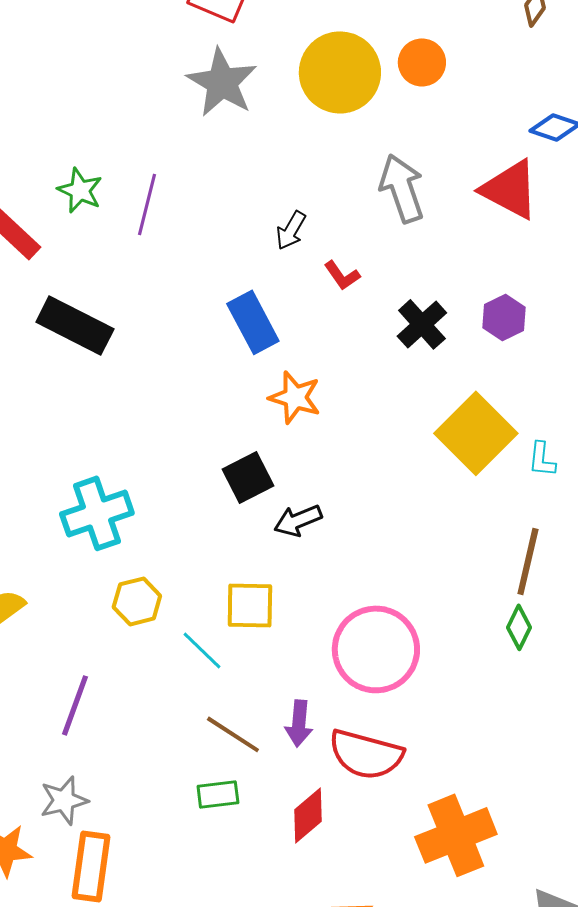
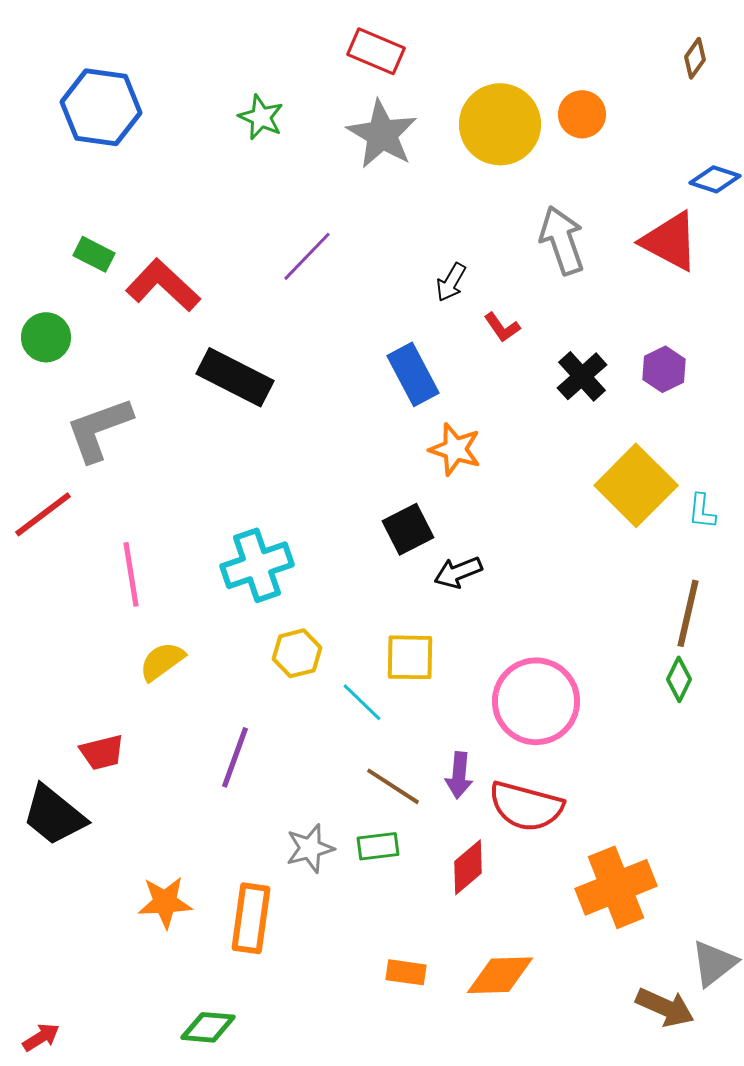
green star: (80, 190) -> (261, 117), moved
purple line: (147, 204) -> (307, 256), turned 30
gray star: (64, 800) -> (310, 848), moved

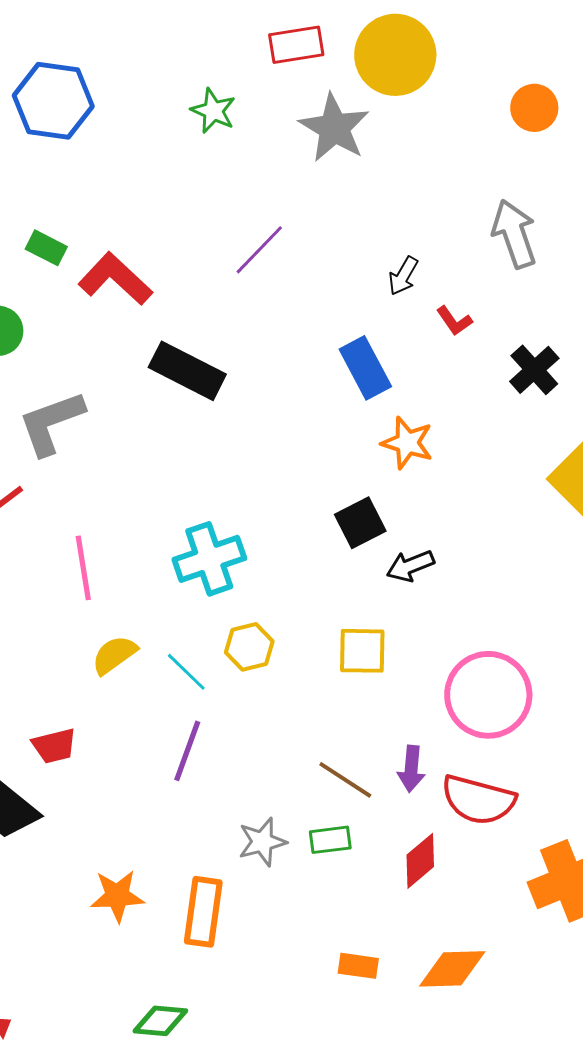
red rectangle: (376, 51) -> (296, 45), moved, turned -32
yellow circle: (500, 124) -> (395, 55), moved
cyan line: (362, 702) -> (186, 672), moved

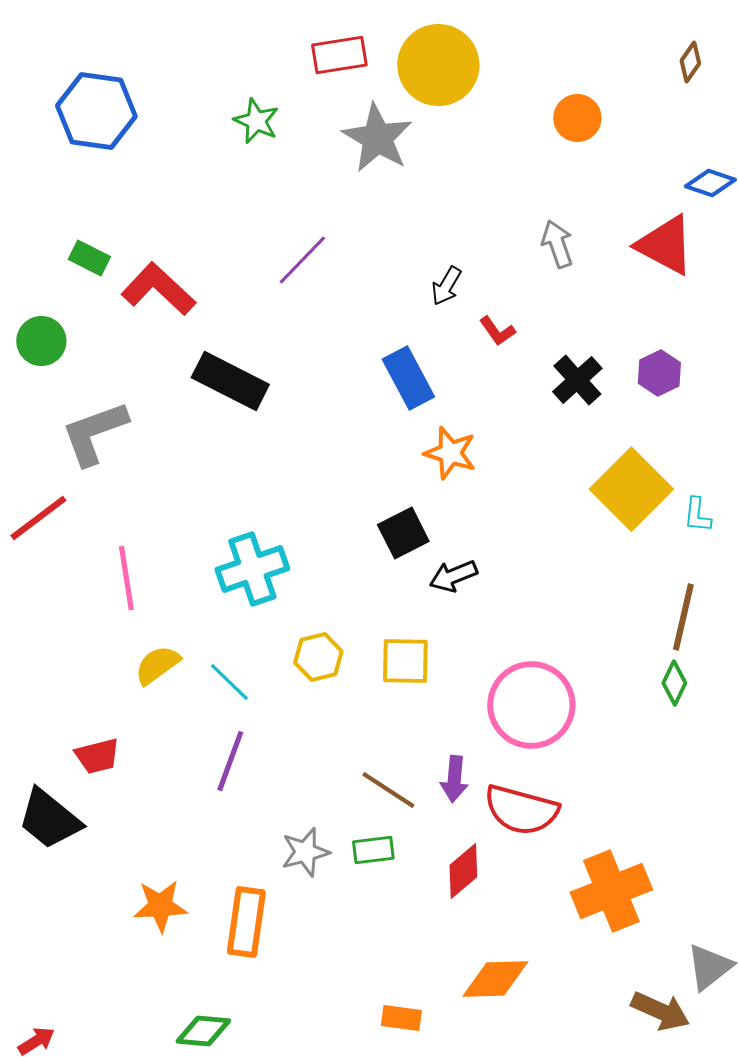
gray arrow: (514, 234) -> (557, 244), size x0.7
yellow hexagon: (249, 647) -> (318, 657), moved
orange rectangle: (358, 966) -> (401, 1018), moved

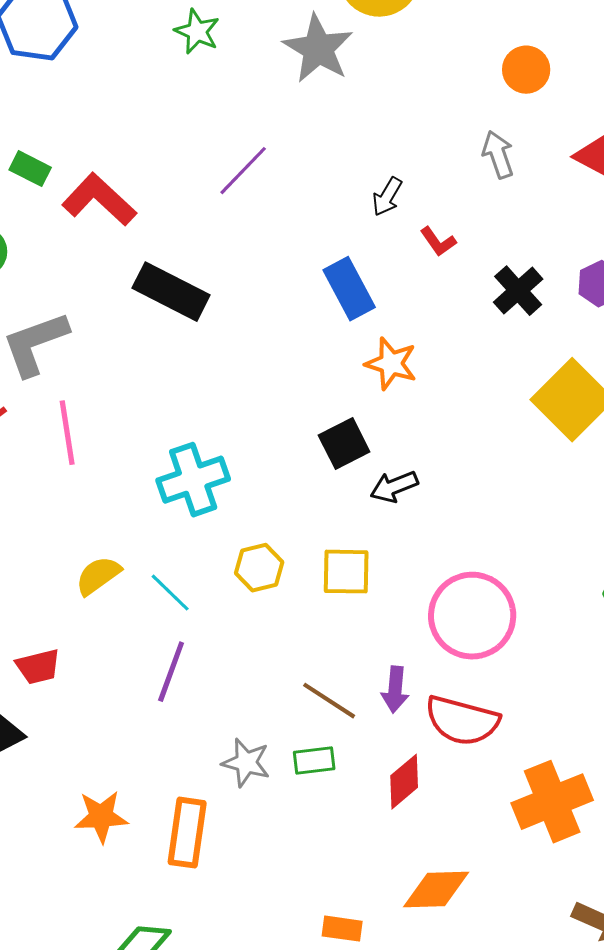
orange circle: (577, 118) -> (526, 70), moved
pink line: (126, 578) -> (67, 433), moved
gray star: (305, 852) -> (246, 763), turned 30

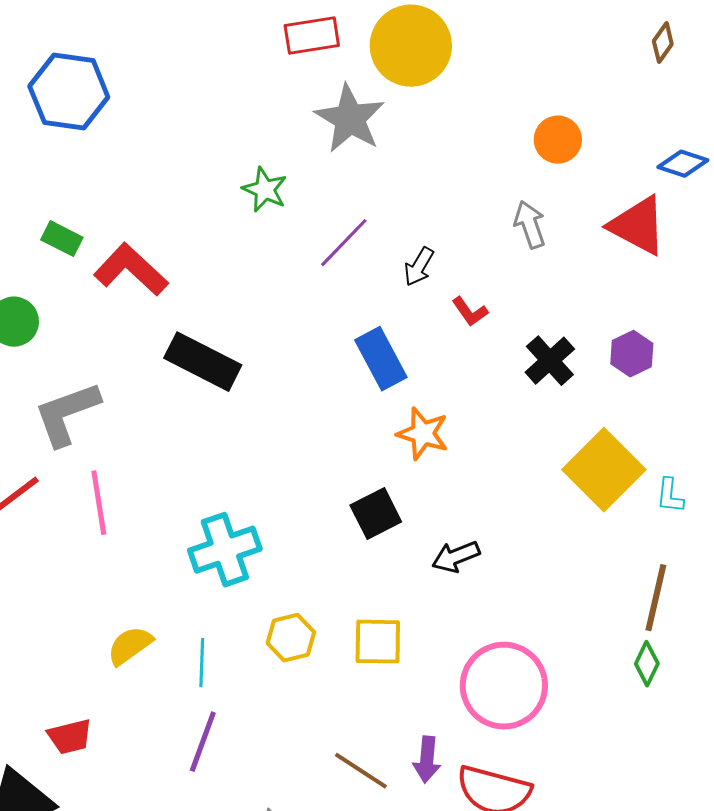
green star: (197, 32) -> (265, 190), moved
purple line: (243, 171) -> (344, 243), moved
black arrow: (394, 487) -> (456, 557), moved
cyan line: (170, 593) -> (202, 663), turned 48

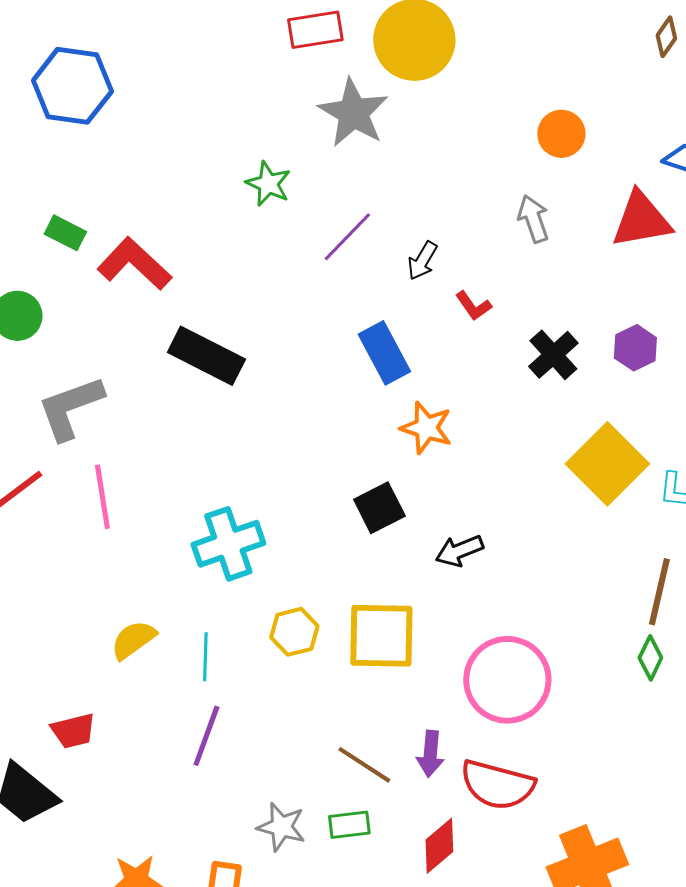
red triangle: (638, 226) -> (641, 220), turned -38
yellow square: (378, 642) -> (381, 636), size x1.4

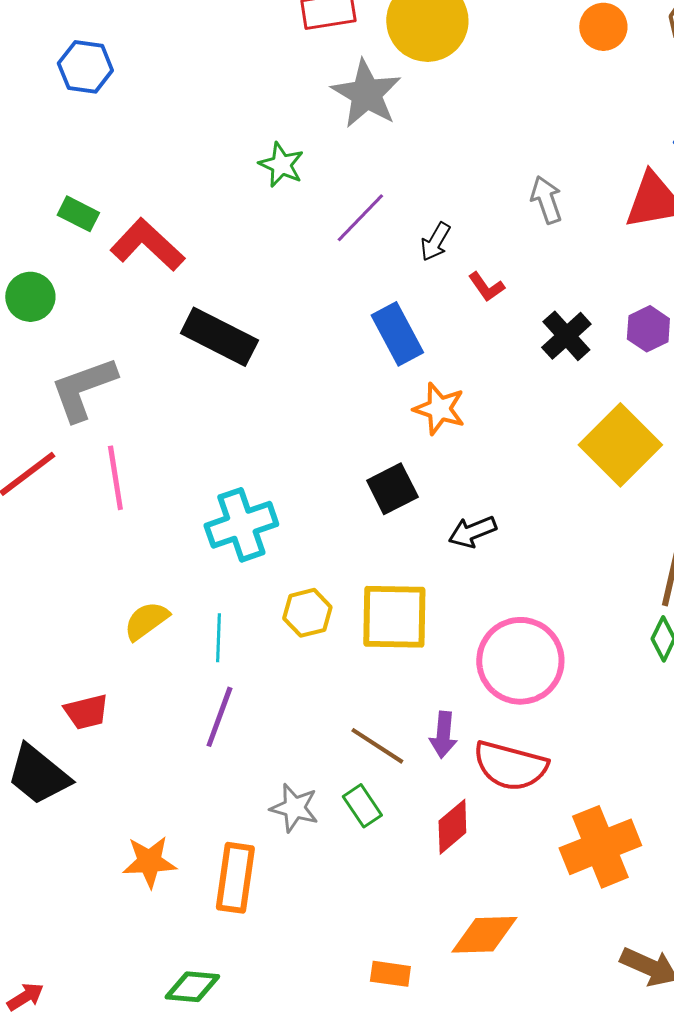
blue hexagon: (72, 86) -> (85, 67), size x0.7
orange circle: (561, 134) -> (603, 27), moved
green rectangle: (349, 825) -> (362, 806), turned 63

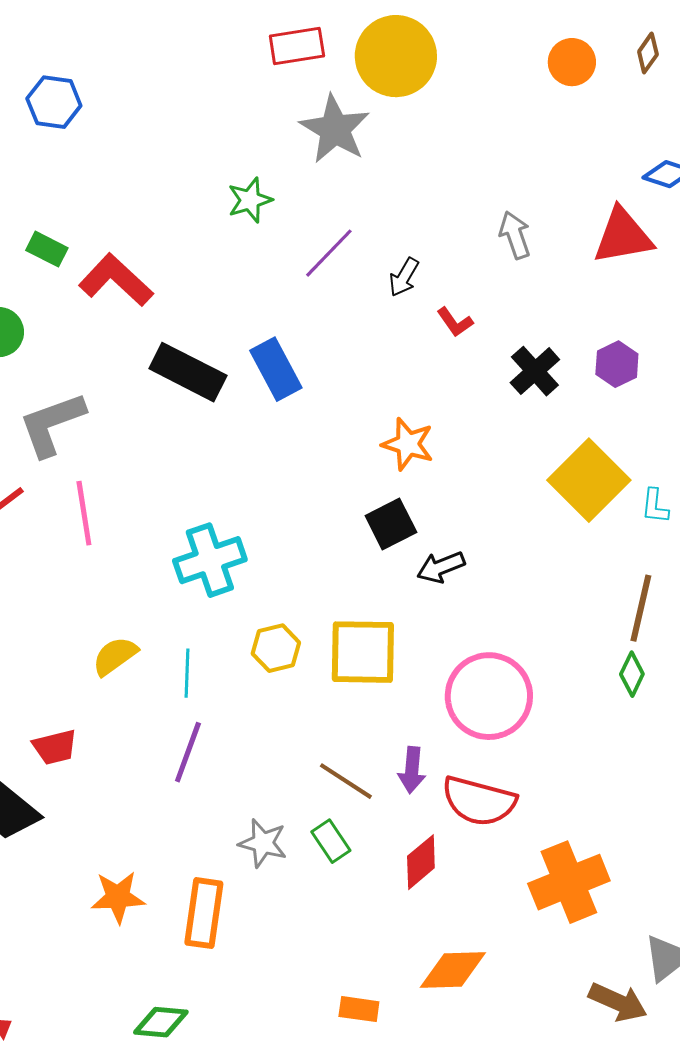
green star: (281, 165) -> (250, 200), turned 30
blue rectangle: (397, 334) -> (276, 369), moved
black square: (392, 489) -> (391, 524), moved

